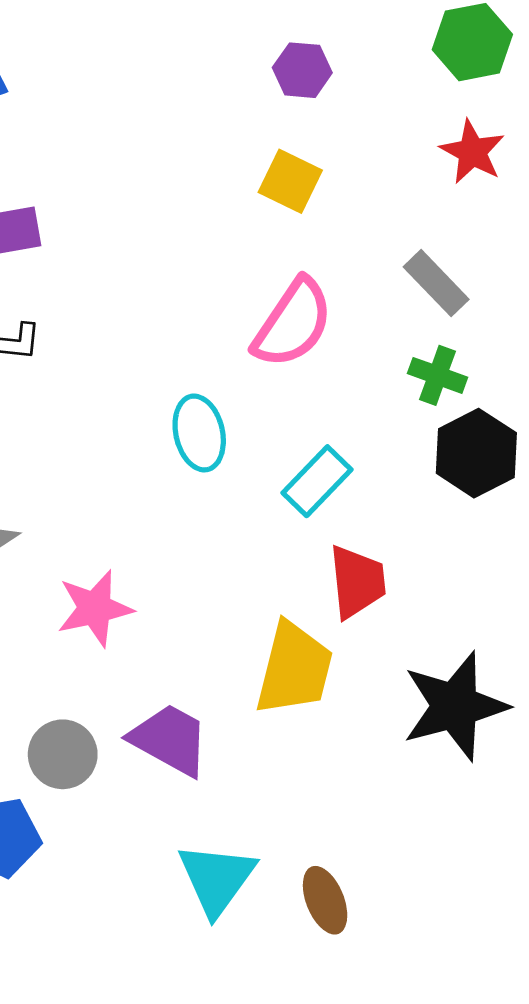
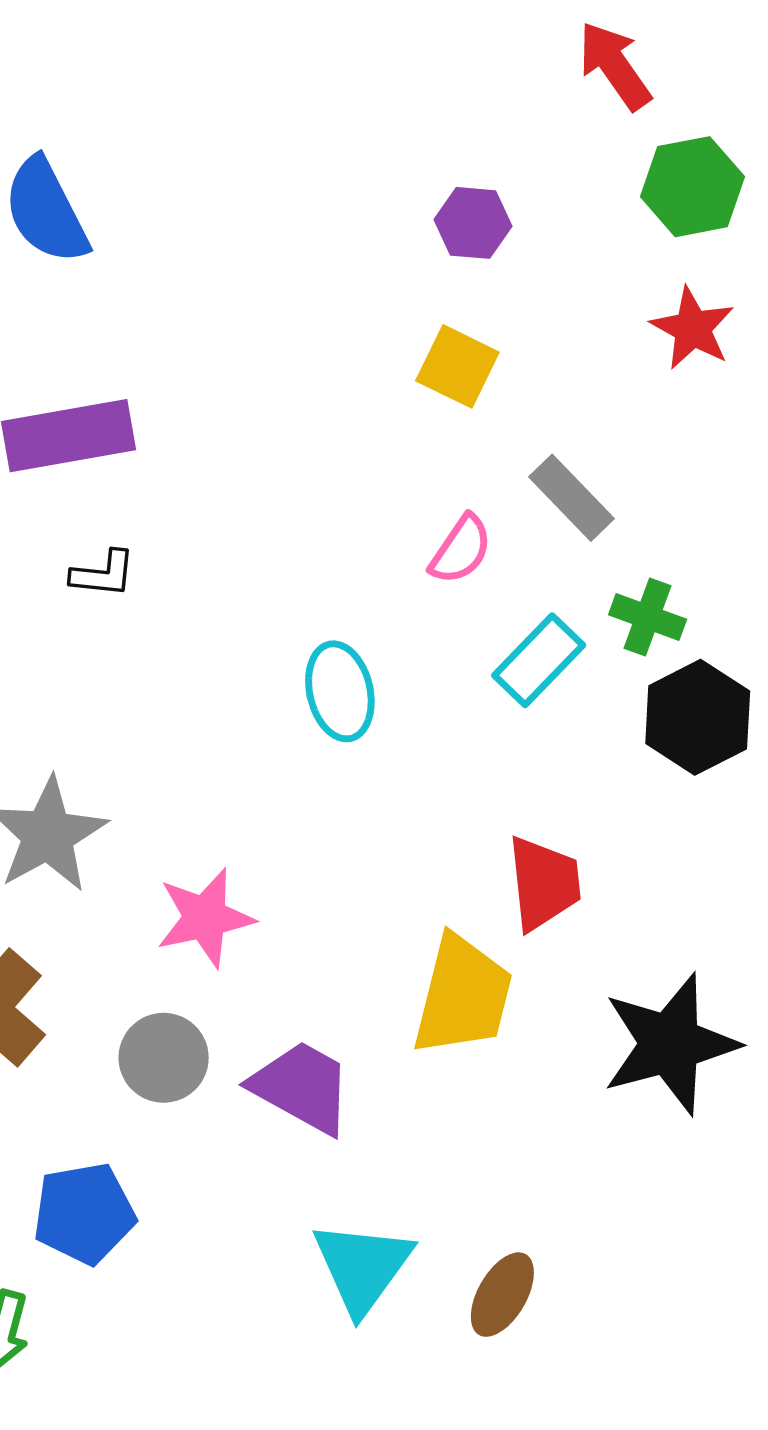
gray rectangle: (436, 283) -> (571, 498), moved
pink semicircle: (293, 323) -> (461, 550), size x0.6
cyan rectangle: (317, 481) -> (539, 660), moved
gray circle: (63, 754) -> (164, 1058), moved
brown ellipse: (325, 900) -> (502, 1295), turned 52

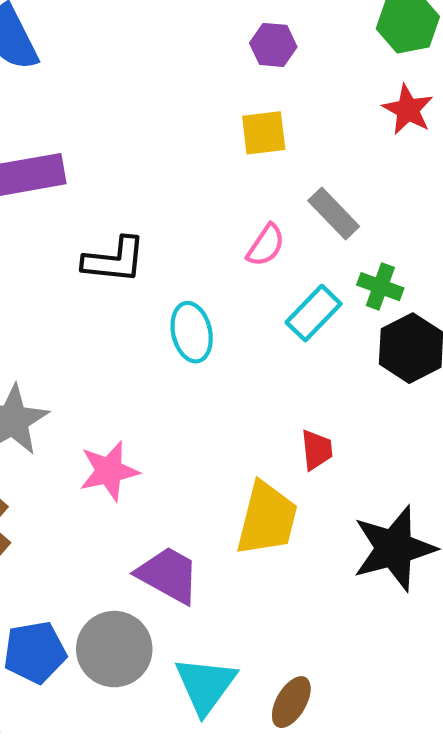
yellow square: (457, 366) -> (264, 133), turned -33
black L-shape: (103, 574) -> (114, 260), moved, size x1.6
red trapezoid: (544, 883) -> (317, 450), size x0.7
gray circle: (164, 1058) -> (114, 649), moved, size x1.4

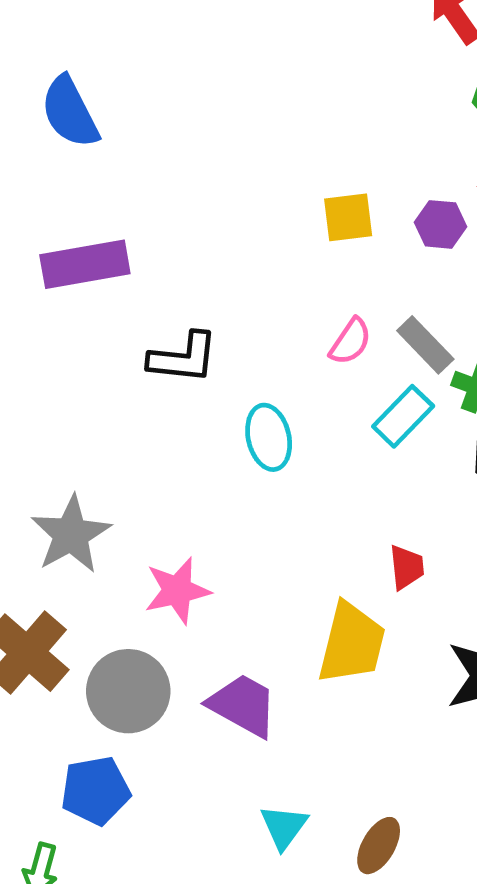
purple hexagon: (273, 45) -> (441, 224), moved
gray rectangle: (334, 213) -> (425, 345), moved
gray circle: (114, 649) -> (128, 691), moved
cyan triangle: (205, 685) -> (284, 827), size x0.7

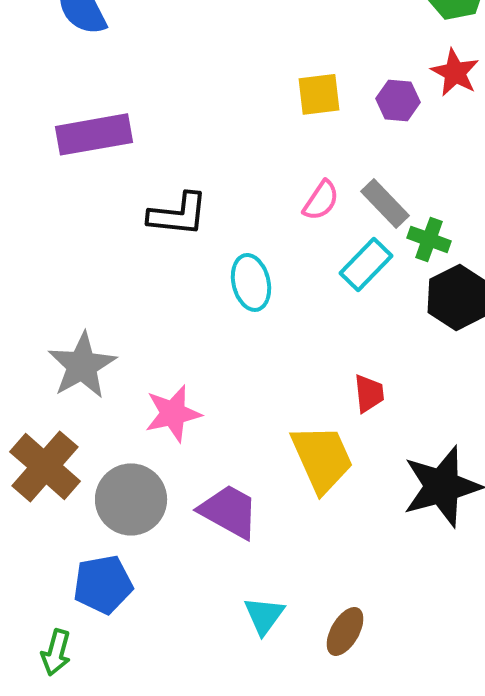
yellow trapezoid: (352, 643) -> (322, 458), turned -38

